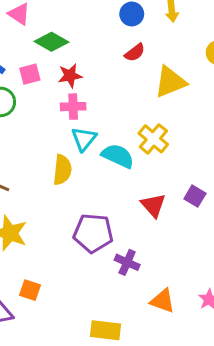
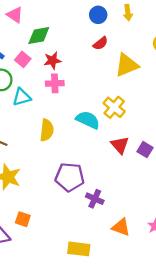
green diamond: (52, 42) -> (39, 35), turned -40
pink square: (30, 74) -> (23, 59), turned -35
cyan triangle: (84, 139) -> (22, 97), moved, turned 36
red triangle: (153, 205) -> (120, 145), moved

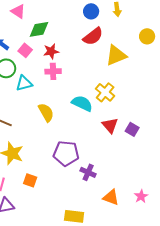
red semicircle: (100, 43) -> (93, 36), size x1.5
yellow semicircle: (47, 130) -> (46, 112), turned -36
orange square: (23, 219) -> (30, 180), moved

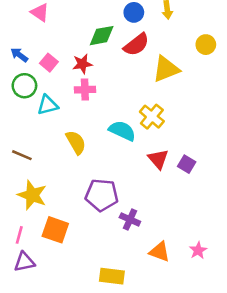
green diamond: (39, 29) -> (102, 36), moved
orange square: (30, 180) -> (55, 230), size x1.5

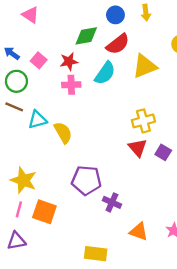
cyan triangle: (48, 105) -> (37, 120), moved
yellow cross: (152, 117) -> (143, 121), moved, turned 35
cyan semicircle: (122, 131) -> (105, 73), moved, turned 100
brown line: (22, 155) -> (14, 107), moved
pink line: (19, 235) -> (19, 209), moved

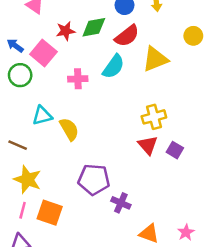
pink square: (39, 60) -> (43, 53), size x1.5
red star: (69, 61) -> (66, 31), moved
brown line: (14, 107) -> (18, 145), moved

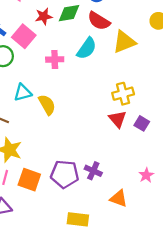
red semicircle: (127, 36) -> (99, 21), turned 70
purple pentagon: (94, 180) -> (65, 174), moved
pink star: (186, 232) -> (146, 175), moved

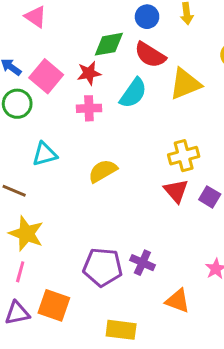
red star: (44, 16) -> (89, 73), moved
yellow semicircle: (47, 105) -> (103, 171), moved, turned -90
orange square: (29, 180) -> (54, 305), moved

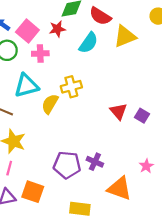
pink cross: (89, 108) -> (40, 54), moved
cyan triangle: (45, 154) -> (26, 86), size x1.4
yellow cross: (184, 156) -> (71, 87), moved
yellow semicircle: (103, 171) -> (50, 104), moved, turned -30
orange triangle: (178, 301) -> (120, 188), size x1.4

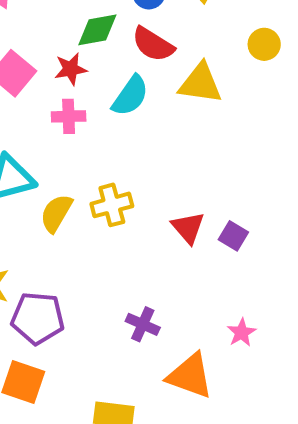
yellow triangle: (125, 36) -> (200, 83), turned 30
pink cross: (40, 54) -> (69, 116), moved
yellow cross: (71, 87) -> (112, 205), moved
purple pentagon: (67, 165) -> (38, 318), moved

